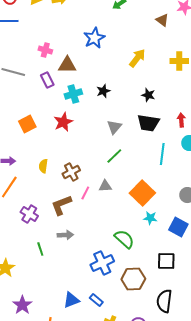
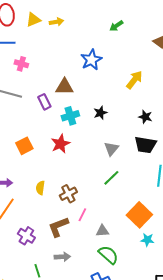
pink cross: (45, 50) -> (21, 64), moved
gray triangle: (105, 186) -> (102, 231), moved
green semicircle: (124, 239) -> (108, 255), moved

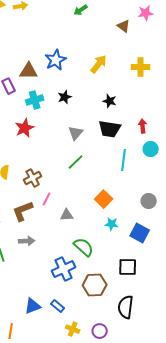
blue star: (91, 60) -> (56, 60), moved
orange square: (139, 215) -> (104, 199), size x0.7
green semicircle: (108, 255) -> (84, 247), moved

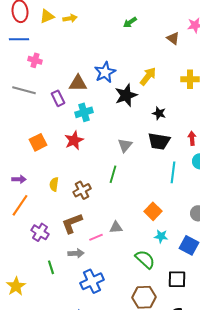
black star: (65, 97) -> (126, 95), moved, size x1.6
green line: (76, 162) -> (113, 174), moved, turned -30
pink line: (47, 199) -> (96, 237), moved, turned 40
green semicircle: (84, 247) -> (145, 259), moved
blue cross: (64, 269) -> (92, 281), moved

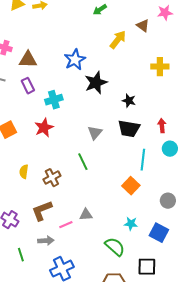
yellow arrow: (148, 76) -> (118, 40), moved
brown triangle: (78, 83) -> (28, 60), moved
green line: (113, 174) -> (83, 162), turned -42
orange square: (153, 211) -> (131, 186), moved

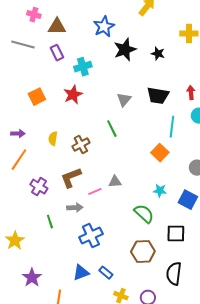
black star: (129, 101) -> (158, 54), moved

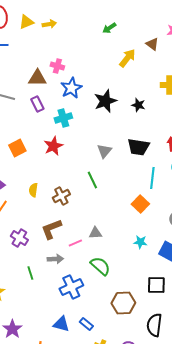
pink cross: (34, 15) -> (57, 66), moved
blue star: (104, 27) -> (71, 88), moved
green semicircle: (144, 214) -> (100, 266), moved
blue triangle: (81, 273) -> (61, 324), turned 36

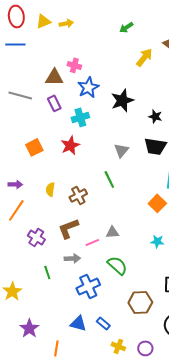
black star: (138, 105) -> (155, 116), moved

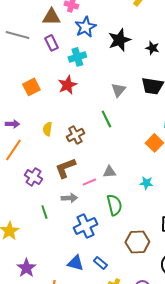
black star: (155, 116) -> (152, 48), moved
cyan star: (157, 241) -> (146, 183), moved
green semicircle: (117, 265) -> (114, 205), turned 35

